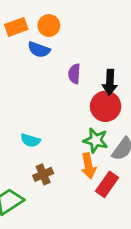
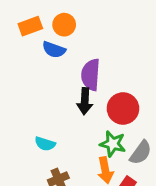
purple semicircle: (74, 74) -> (91, 75), size x1.5
black arrow: (110, 82) -> (85, 101), moved

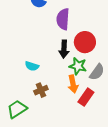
black arrow: (85, 101) -> (64, 49), moved

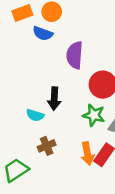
black arrow: (64, 49) -> (54, 99), moved
orange arrow: (73, 84) -> (87, 154), moved

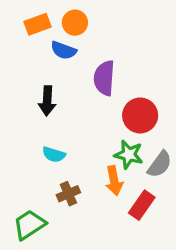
black arrow: (54, 99) -> (47, 101), moved
orange arrow: (87, 154) -> (114, 181), moved

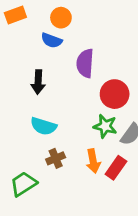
orange rectangle: (37, 24) -> (15, 15), moved
cyan semicircle: (54, 155) -> (44, 126), size x1.4
orange arrow: (114, 181) -> (93, 161), moved

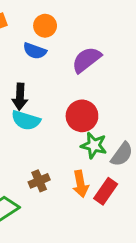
purple semicircle: (85, 63) -> (86, 60), moved, turned 48
red circle: (115, 94) -> (82, 116), moved
cyan semicircle: (44, 126) -> (26, 120), moved

